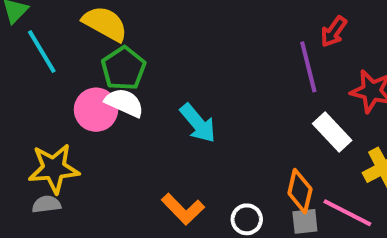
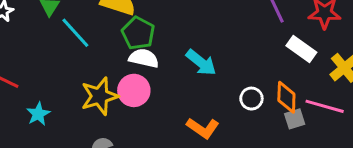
pink circle: (96, 110) -> (134, 90), moved
yellow star: (54, 168) -> (100, 96), moved
white circle: (247, 219) -> (251, 99), moved

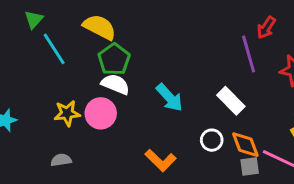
white rectangle: (301, 49) -> (231, 101), moved
yellow star: (100, 96) -> (67, 113), size x0.7
orange diamond: (286, 97) -> (245, 145), turned -32

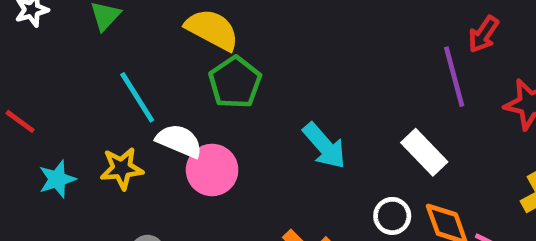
cyan line: (54, 49) -> (137, 97), moved
white semicircle: (115, 84) -> (179, 141), moved
yellow star: (67, 113) -> (122, 168), moved

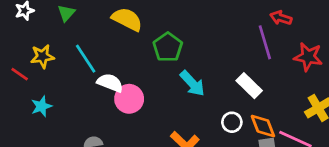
red arrow: (483, 34) -> (281, 18), turned 75
green pentagon: (235, 82) -> (168, 47), moved
yellow star: (122, 168) -> (42, 56), moved

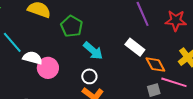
white circle: (232, 122) -> (89, 76), moved
orange diamond: (263, 126) -> (155, 65), moved

